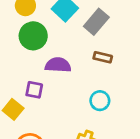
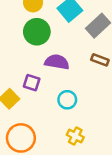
cyan circle: (100, 101) -> (67, 100), moved

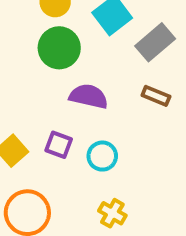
purple square: (32, 83) -> (59, 145), moved

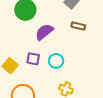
purple semicircle: (89, 96) -> (44, 32), turned -42

